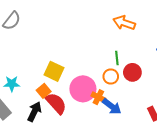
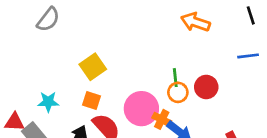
green line: (117, 58) -> (175, 78), moved
yellow square: (54, 71) -> (93, 67), moved, turned 30
orange square: (44, 91) -> (91, 100), moved, turned -32

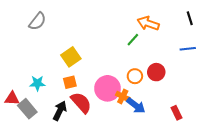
green line: (175, 78) -> (133, 40), moved, turned 48
orange square: (91, 100) -> (70, 82), turned -32

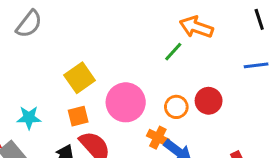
pink circle: (107, 88) -> (126, 102), moved

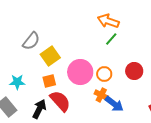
gray semicircle: (29, 24) -> (31, 41), moved
orange arrow: (196, 27) -> (108, 21), moved
orange circle: (176, 107) -> (104, 74), moved

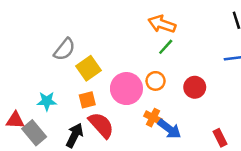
orange circle: (104, 74) -> (156, 81), moved

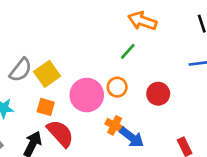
orange arrow: (162, 24) -> (142, 21), moved
gray semicircle: (64, 49) -> (21, 70), moved
orange square: (87, 100) -> (46, 107), turned 30

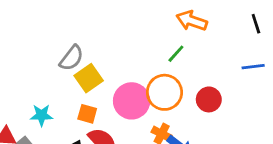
gray semicircle: (21, 70) -> (72, 58), moved
orange circle: (117, 87) -> (164, 92), size x1.6

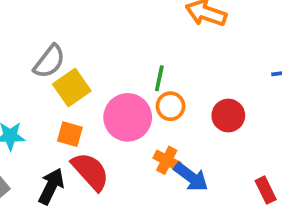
green line: (176, 54) -> (159, 78), moved, turned -30
orange circle: (164, 92) -> (171, 106), size x0.6

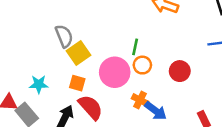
gray semicircle: (49, 61) -> (64, 36), turned -60

